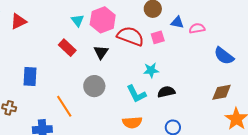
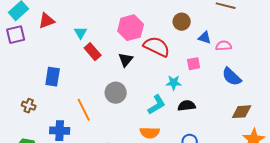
cyan triangle: (78, 20) -> (81, 33), moved
pink square: (158, 37) -> (194, 64), moved
blue semicircle: (224, 56) -> (232, 77), moved
cyan L-shape: (136, 94) -> (157, 105), turned -100

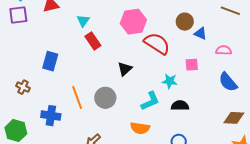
blue triangle: (205, 38) -> (200, 33), moved
black triangle: (126, 60) -> (125, 69), moved
gray circle: (116, 93) -> (105, 98), moved

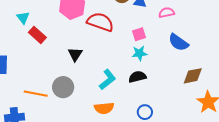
cyan star: (170, 81) -> (139, 53), moved
orange line: (77, 98) -> (36, 94), turned -45

